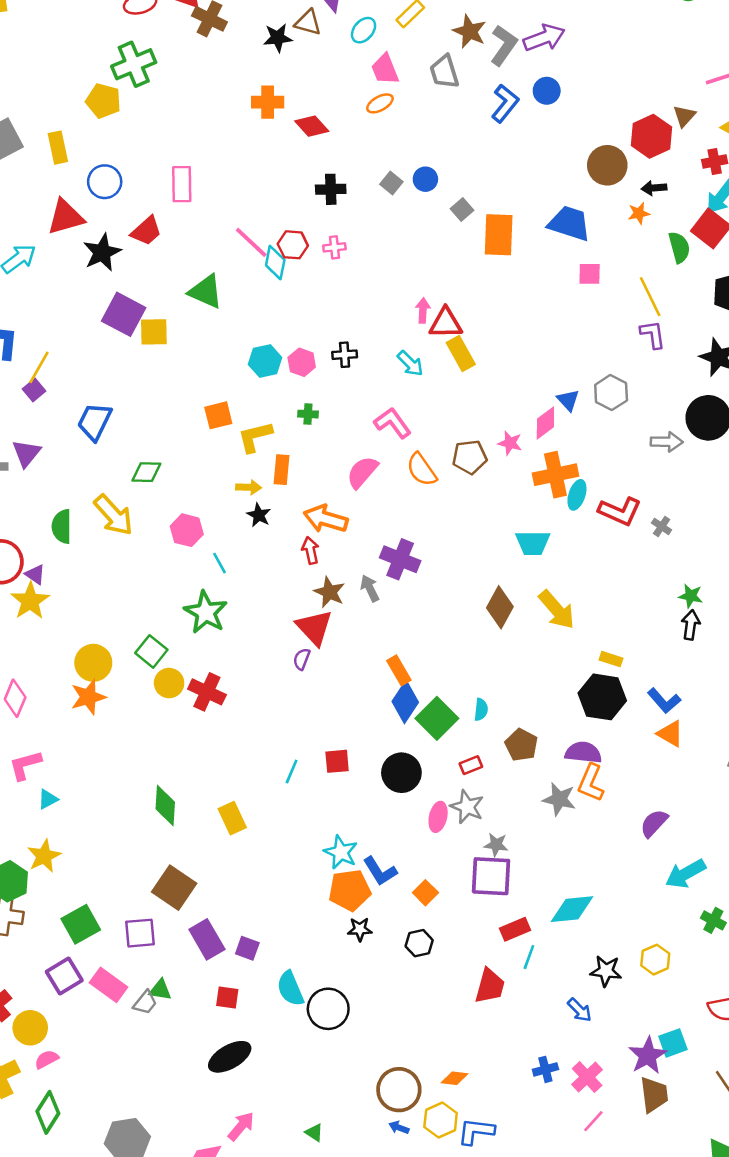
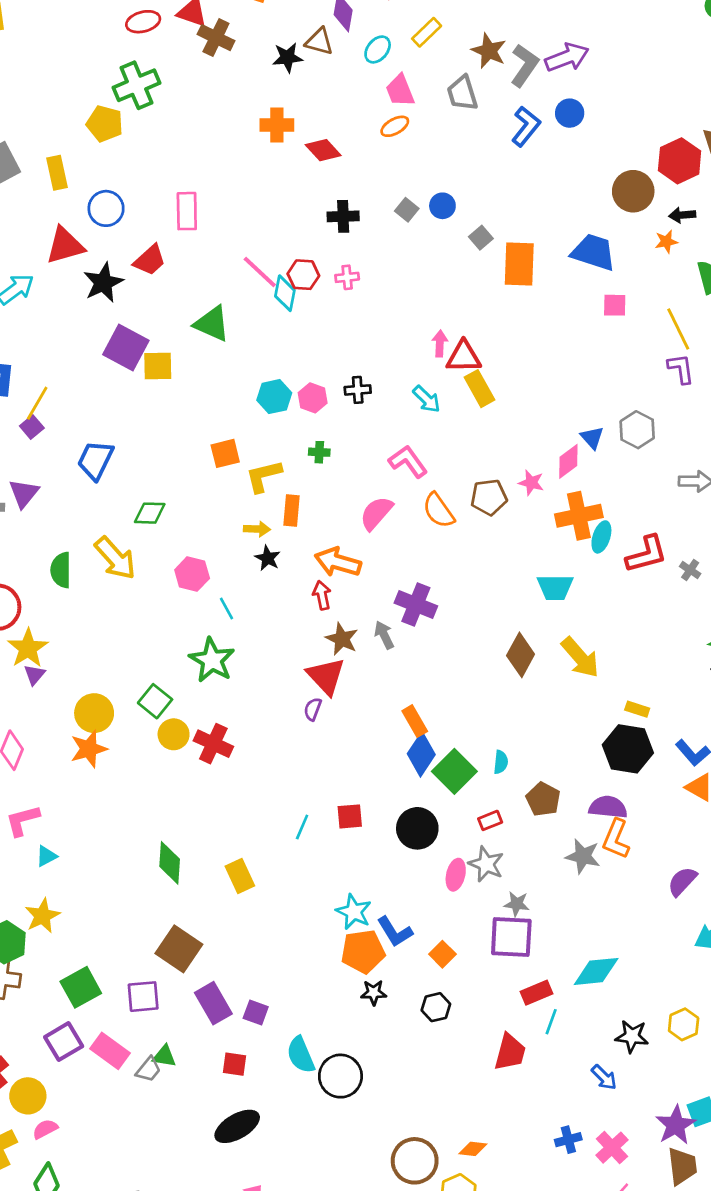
red L-shape: (620, 511) -> (646, 554), turned -39
purple triangle: (35, 574) -> (34, 675), moved, turned 35

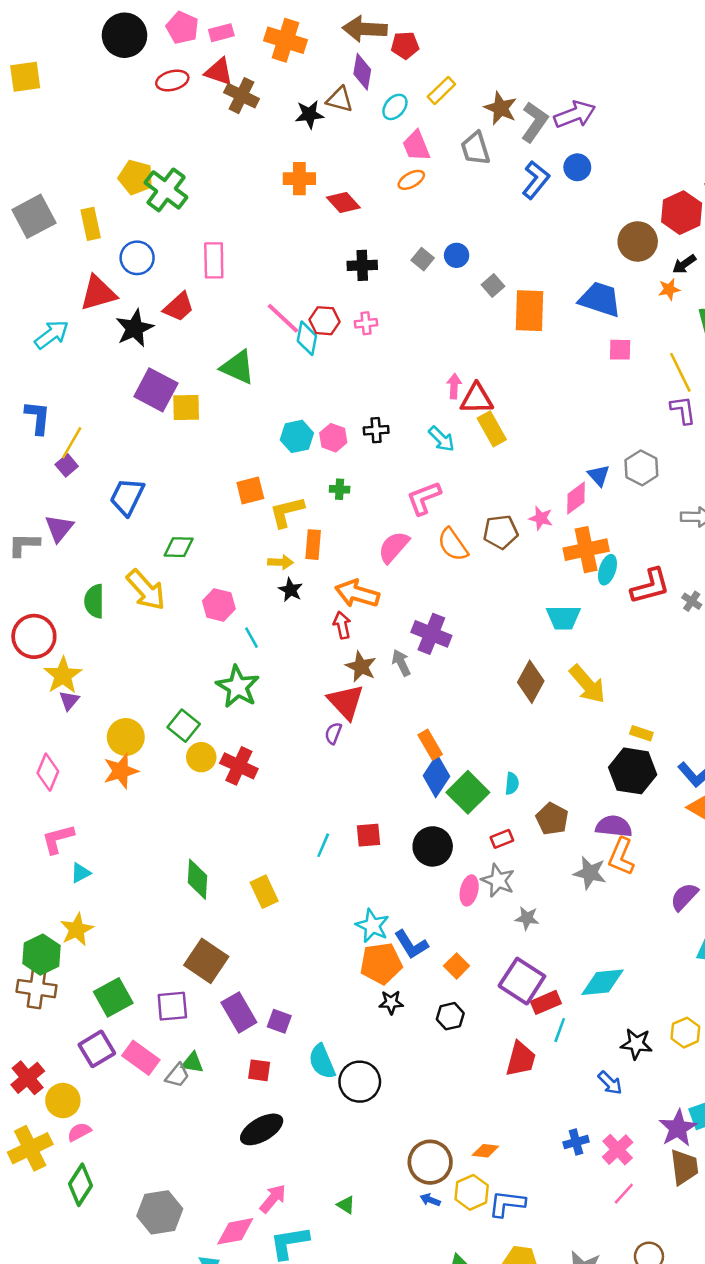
green cross: (136, 85) -> (166, 190), moved, turned -30
black arrow: (682, 215) -> (684, 264), turned -30
pink L-shape: (408, 461) -> (424, 498), turned -75
purple square: (511, 937) -> (522, 981), moved, turned 30

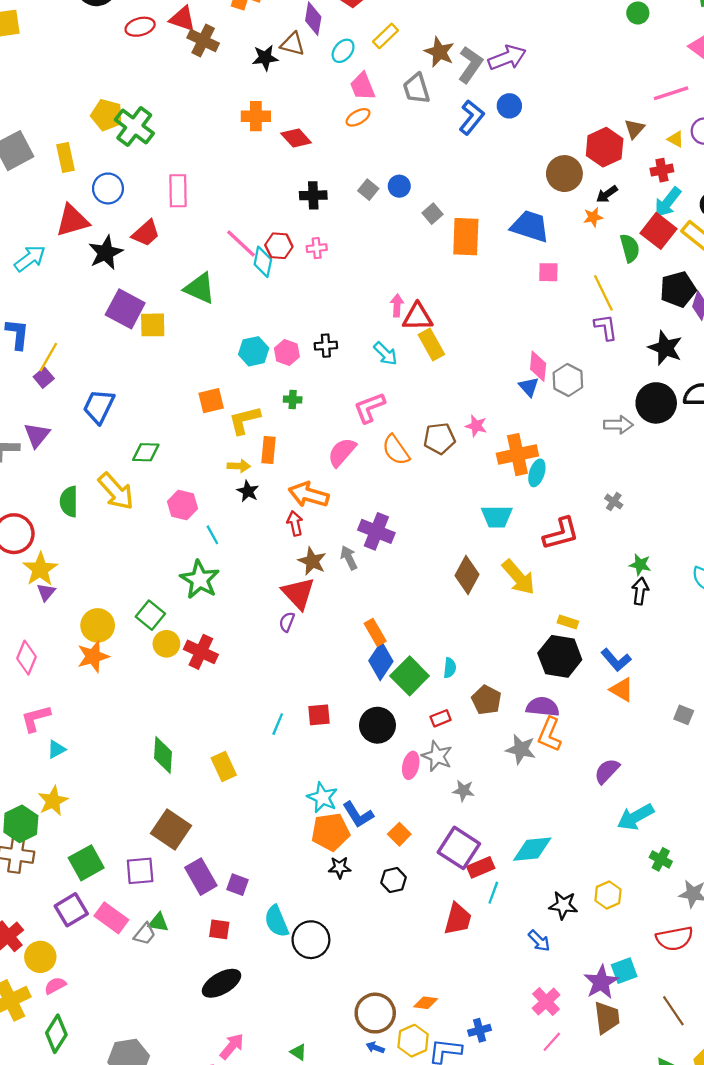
pink diamond: (576, 498) -> (538, 366), moved, turned -48
red L-shape: (650, 586) -> (561, 534), moved
blue cross: (576, 1142) -> (480, 1030), moved

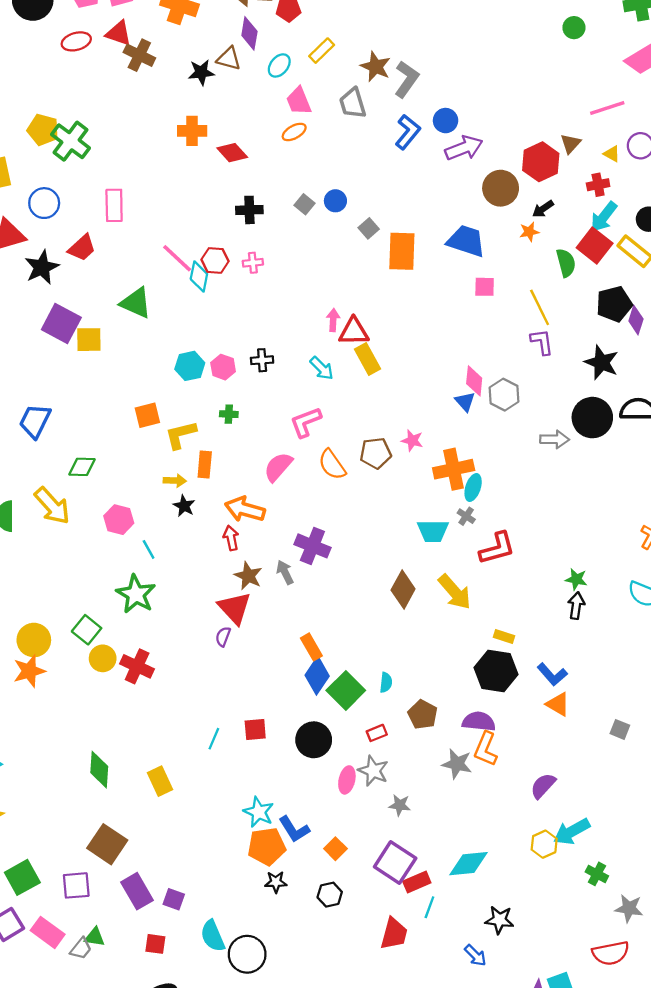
purple arrow: (507, 58) -> (464, 148), moved
gray cross: (614, 502) -> (466, 516), moved
yellow hexagon: (608, 895) -> (544, 844), moved

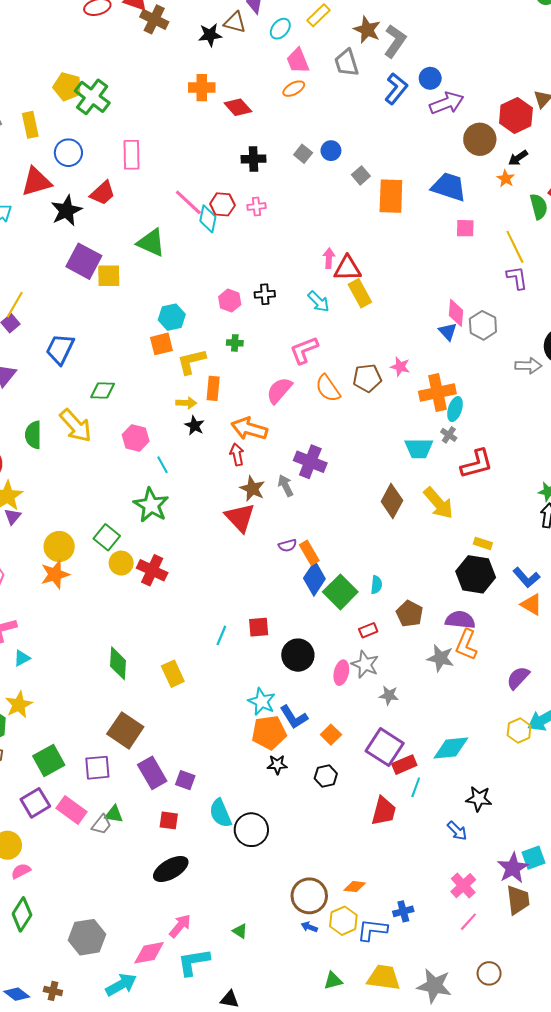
orange star: (529, 232) -> (506, 179), turned -30
cyan hexagon: (190, 366) -> (172, 317), moved
purple semicircle: (223, 637) -> (288, 545), moved, turned -126
black circle: (314, 740) -> (298, 655), moved

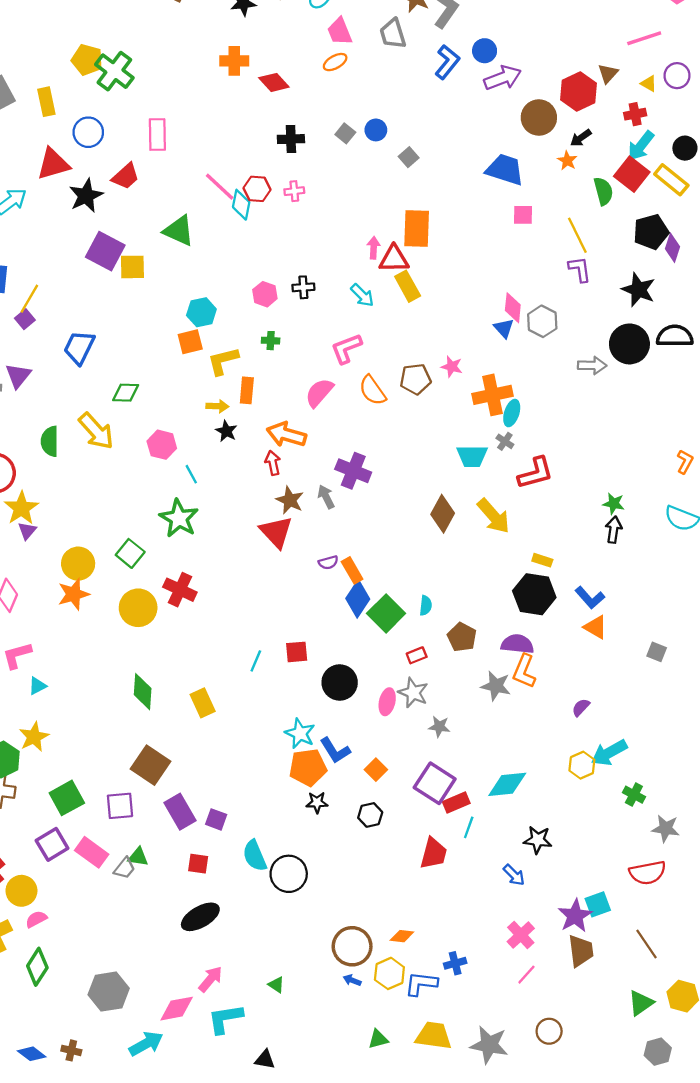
orange rectangle: (391, 196) -> (417, 228), moved
yellow circle: (121, 563) -> (138, 608), moved, size x1.4
purple semicircle: (518, 678) -> (581, 707), size x0.7

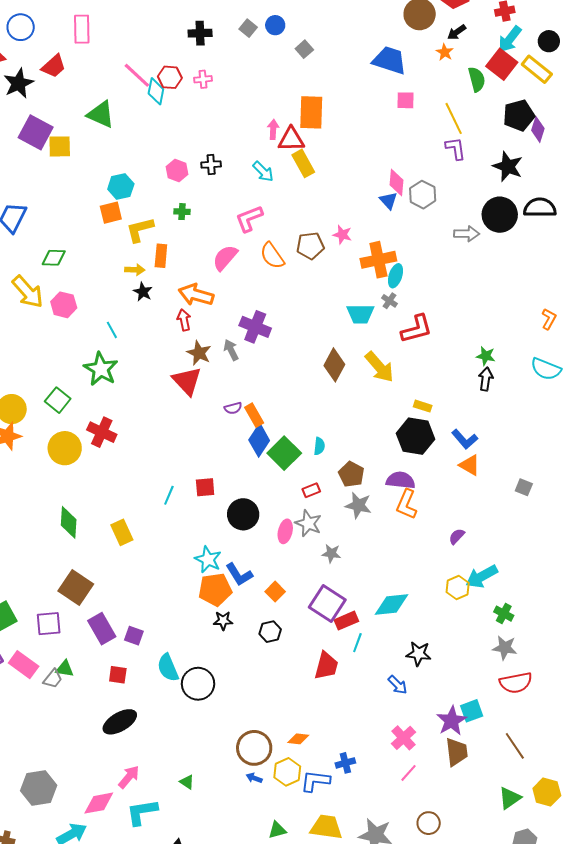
pink hexagon: (162, 445) -> (64, 305), moved
gray star: (496, 686) -> (358, 505), moved
gray star: (666, 829) -> (505, 648), moved

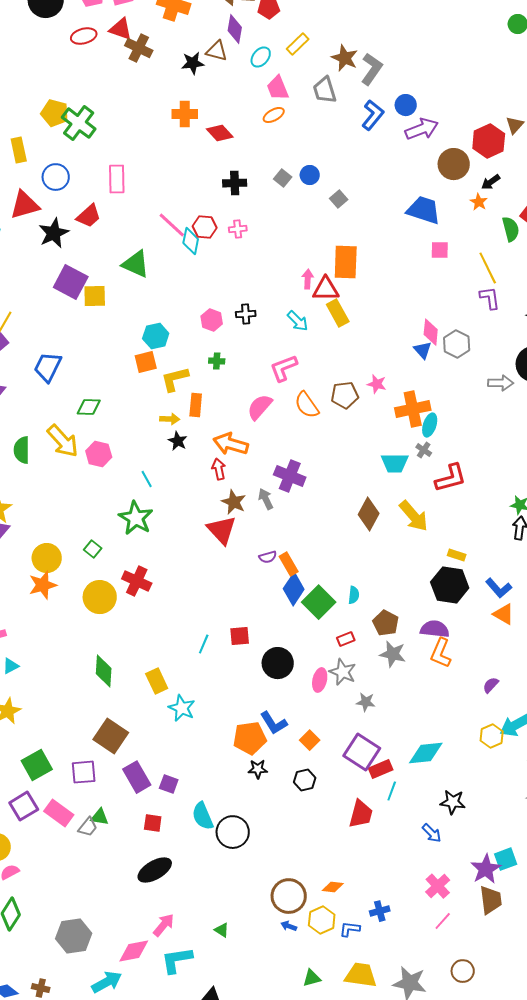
green square: (58, 400) -> (93, 549), size x0.7
cyan star: (208, 559) -> (182, 708), moved
blue L-shape: (315, 781) -> (350, 929), size x0.7

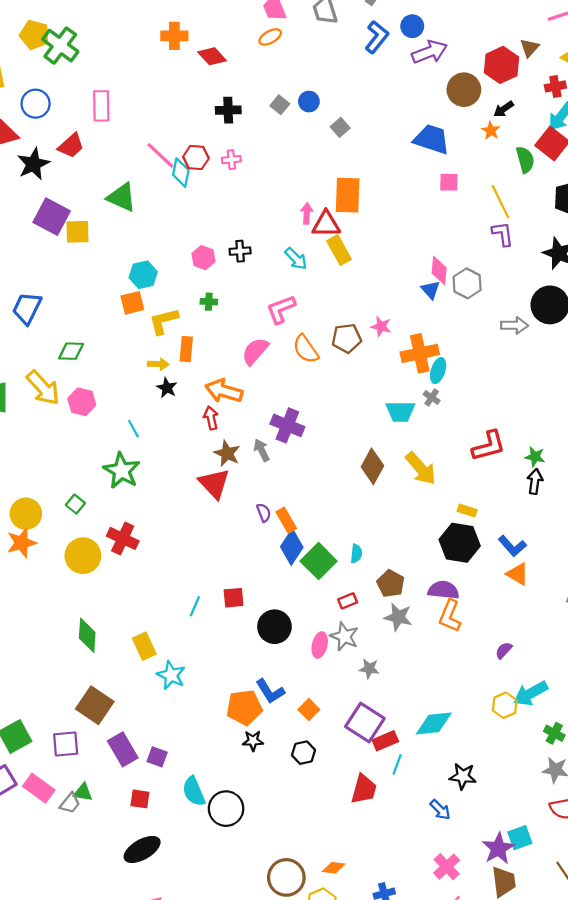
red L-shape: (451, 478) -> (489, 446), moved
purple semicircle: (268, 557) -> (264, 513), turned -96

